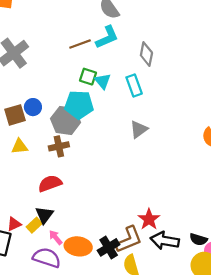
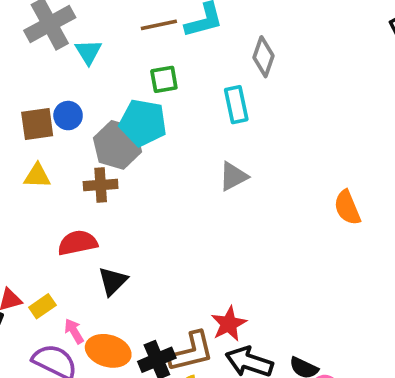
green square: (88, 77) -> (164, 79), turned -36
cyan triangle: (103, 81) -> (88, 52), moved
black triangle: (44, 215) -> (113, 281), moved

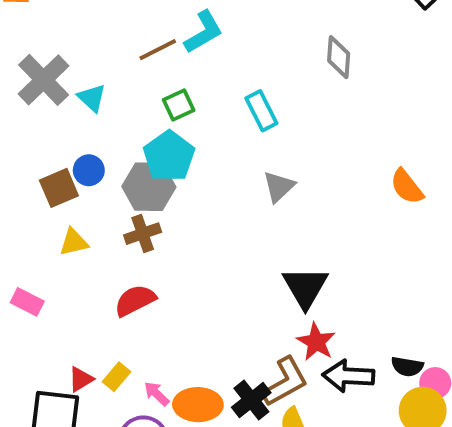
gray diamond: (263, 57) -> (339, 57), moved
cyan pentagon: (143, 123) -> (169, 156), turned -30
black triangle: (113, 281) -> (305, 287), moved, size x1.4

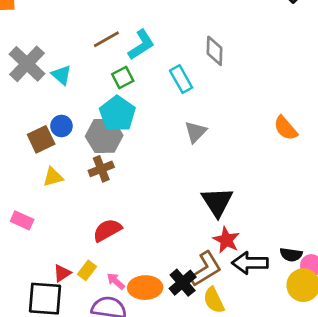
cyan L-shape: (204, 32) -> (141, 45), moved
gray diamond: (339, 57) -> (215, 51), moved
red semicircle: (135, 300) -> (107, 230), moved

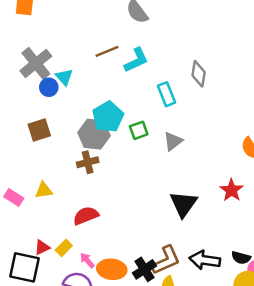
green square: (123, 78) -> (139, 130), moved
blue circle: (61, 126) -> (49, 87), moved
yellow triangle: (53, 177) -> (44, 190), moved
red star: (226, 240) -> (231, 190), moved

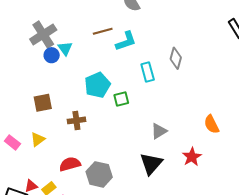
brown square: (39, 130) -> (43, 103), moved
gray hexagon: (94, 134) -> (99, 174), moved
gray triangle: (173, 141) -> (159, 131), moved
yellow triangle: (44, 190) -> (38, 139), turned -35

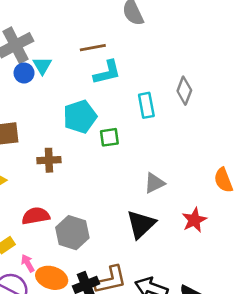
cyan L-shape: (126, 41) -> (107, 72), moved

